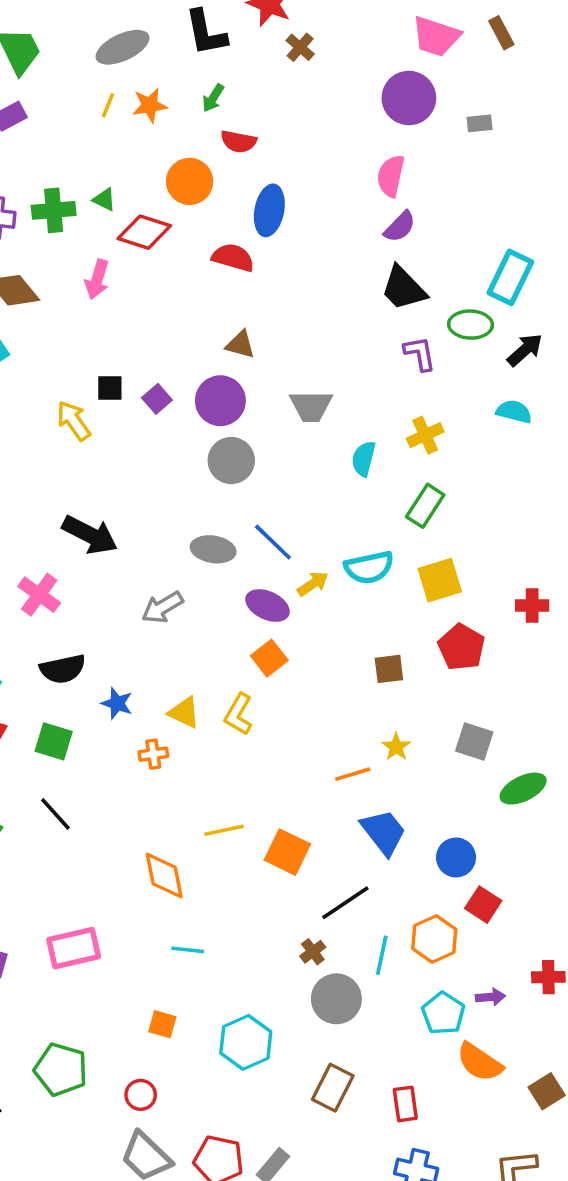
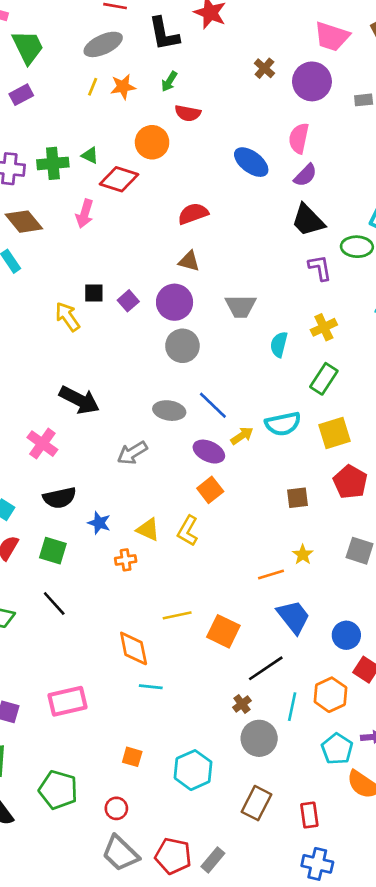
brown cross: (300, 47) -> (264, 68), moved
blue ellipse: (269, 210) -> (251, 162), moved, turned -64
red semicircle: (233, 258) -> (193, 214), moved, turned -36
cyan line: (188, 950) -> (151, 687), moved

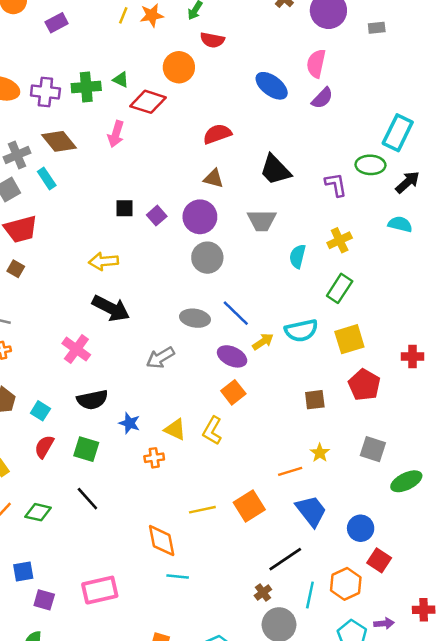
black trapezoid: (308, 220) -> (275, 170), moved
yellow arrow: (67, 317) -> (104, 261), moved, turned -60
orange square: (223, 631) -> (249, 506), moved, turned 32

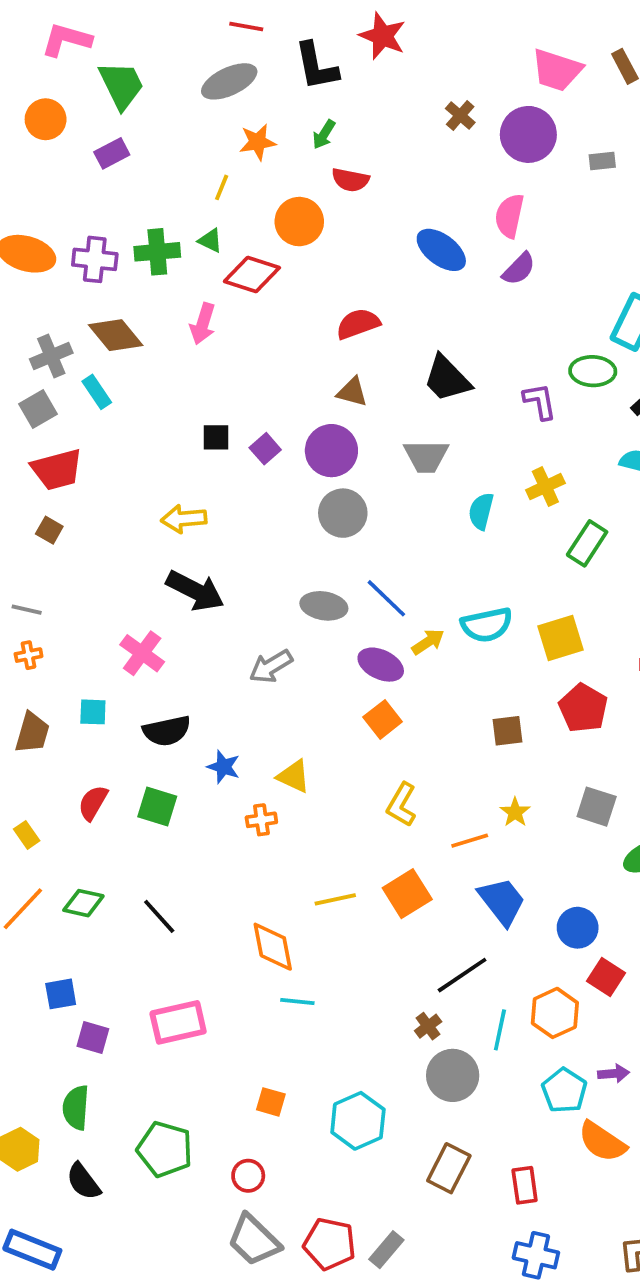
yellow line: (123, 15) -> (222, 187), moved
green rectangle: (340, 288) -> (587, 543), moved
cyan square: (40, 411) -> (93, 712), moved, turned -30
yellow L-shape: (212, 431) -> (402, 805), moved
black line: (87, 499) -> (159, 916), moved

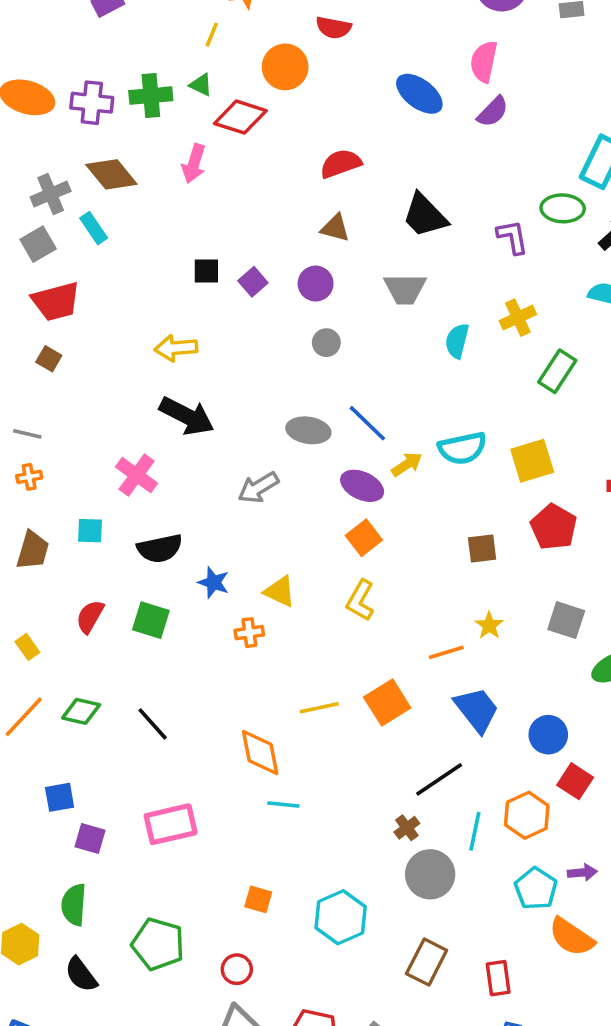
purple circle: (331, 451) -> (316, 284), size x0.7
gray circle: (343, 513) -> (326, 343), size x0.6
yellow L-shape: (402, 805) -> (360, 600), moved

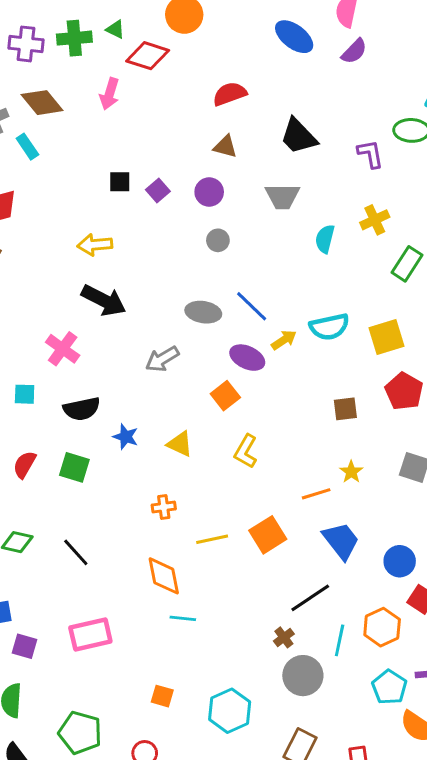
orange square: (364, 538) -> (225, 396), moved
orange cross: (249, 633) -> (164, 507), moved

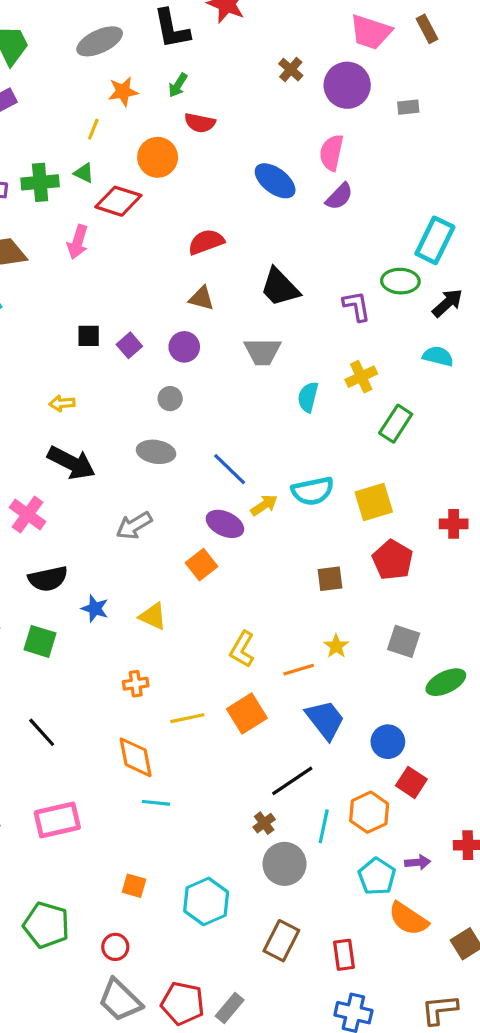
gray circle: (218, 240) -> (170, 399), moved
yellow arrow: (95, 245) -> (62, 403), size x0.7
gray ellipse: (203, 312) -> (156, 452), moved
yellow L-shape: (246, 451) -> (242, 649), moved

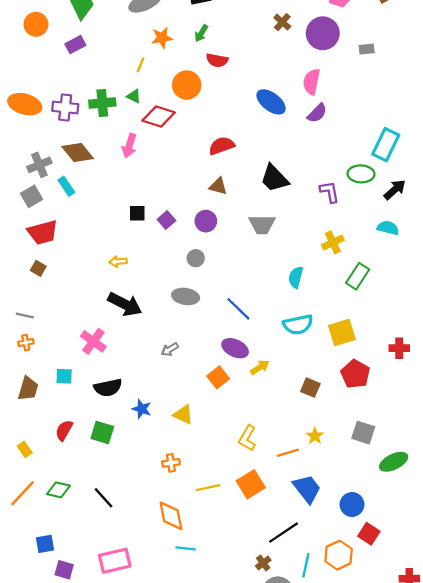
cyan semicircle: (308, 397) -> (296, 277), moved
yellow arrow: (264, 505) -> (260, 367), moved
gray arrow: (134, 525) -> (170, 349), size x0.7
brown square: (330, 579) -> (310, 388), turned 30

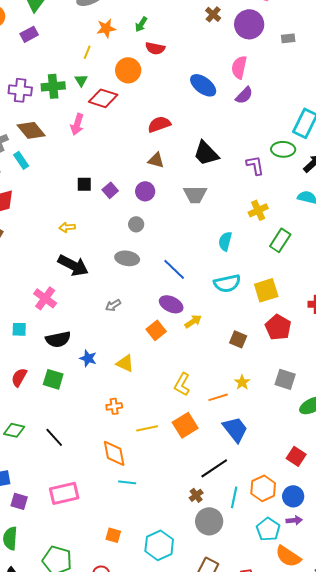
green triangle: (134, 96) -> (81, 80), turned 32
blue circle: (352, 504) -> (293, 496), moved
red square: (369, 534) -> (296, 456), moved

